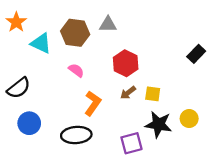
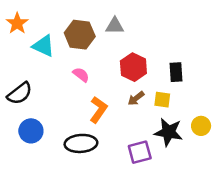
black rectangle: (196, 54) -> (176, 72), moved, turned -48

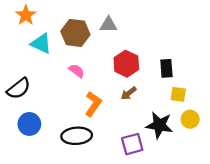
orange star: (17, 23) -> (26, 15), moved
yellow square: (162, 100) -> (178, 94), moved

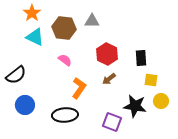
orange star: (26, 15) -> (32, 13), moved
purple square: (132, 144) -> (112, 122), turned 36

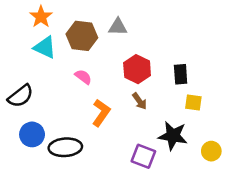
brown arrow: (109, 79) -> (140, 101), turned -88
yellow circle: (161, 101) -> (211, 151), moved
black ellipse: (65, 115) -> (65, 147), moved

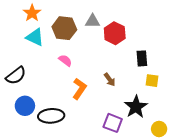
red hexagon: (137, 69) -> (115, 33), moved
black star: (173, 136) -> (136, 107), turned 30
yellow circle: (211, 151) -> (159, 129), moved

